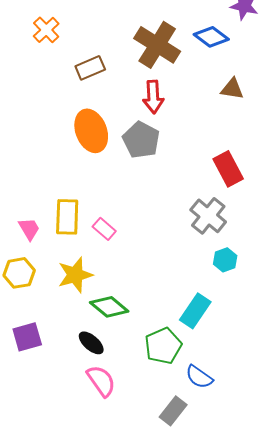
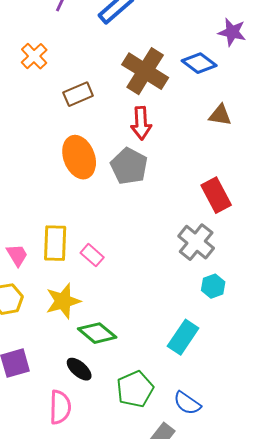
green pentagon: (163, 346) -> (135, 389), moved
pink semicircle: (101, 381) -> (60, 407), moved, turned 36

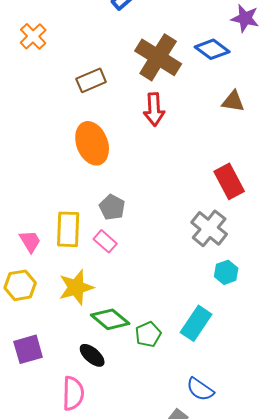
orange cross: (34, 56) -> (33, 36), moved
gray pentagon: (129, 166) -> (112, 207), moved, size x0.7
green pentagon: (135, 389) -> (148, 334), moved, size x0.7

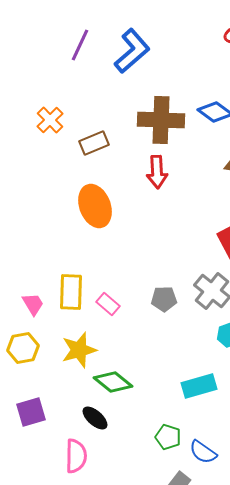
orange cross: (33, 36) -> (50, 120), moved
brown cross: (158, 57) -> (161, 120), turned -30
gray pentagon: (112, 207) -> (164, 299), moved, turned -30
cyan rectangle: (196, 323) -> (199, 386), turned 40
green pentagon: (148, 334) -> (168, 437), moved, turned -30

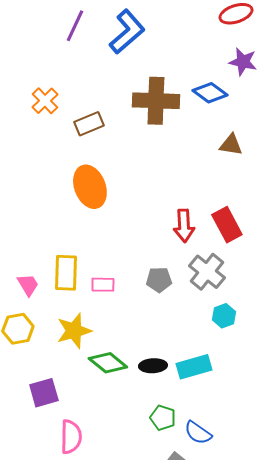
red arrow: (157, 172) -> (184, 226), moved
pink rectangle: (108, 304) -> (103, 285), turned -40
purple square: (31, 412) -> (44, 393), moved
black ellipse: (95, 418) -> (153, 366), moved, turned -44

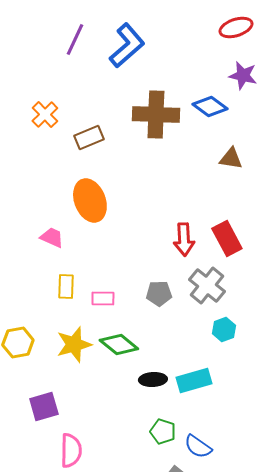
yellow rectangle: (66, 273) -> (66, 286), size x0.7
pink trapezoid: (28, 285) -> (52, 238), moved, turned -35
green diamond: (108, 363) -> (119, 344), moved

